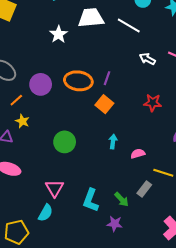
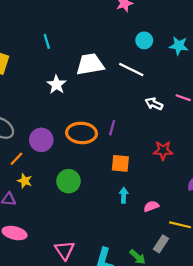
orange square: (104, 104) -> (120, 163), moved, turned -30
green circle: (65, 142) -> (68, 181), moved

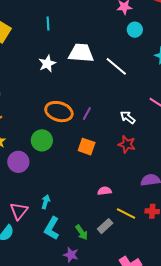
cyan circle: (144, 40) -> (135, 30), moved
white arrow: (154, 104) -> (128, 117), moved
purple circle: (41, 140) -> (18, 162), moved
green circle: (68, 181) -> (42, 140), moved
cyan arrow: (124, 195) -> (46, 202), moved

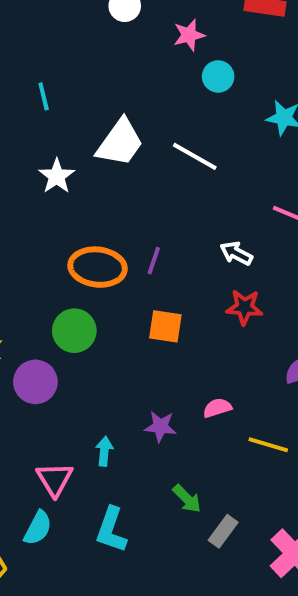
white trapezoid: (81, 53) -> (120, 143), turned 132
gray rectangle: (105, 226) -> (223, 531), moved
cyan L-shape: (52, 228) -> (111, 530), moved
purple star: (71, 255) -> (160, 427), moved

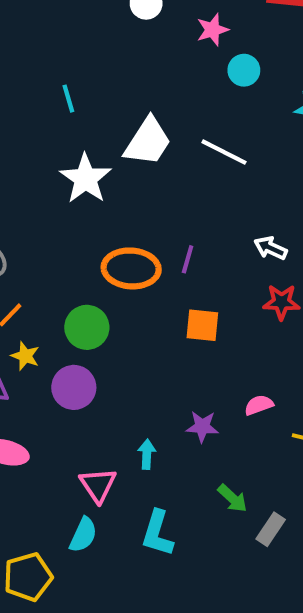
white star: (57, 176) -> (86, 179), size x1.4
green circle: (74, 331) -> (87, 327), moved

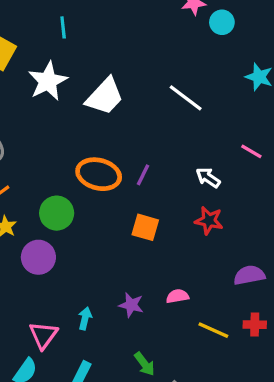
cyan circle: (244, 70) -> (222, 22), moved
cyan line: (68, 99) -> (63, 27), moved
white trapezoid: (148, 142) -> (105, 96), moved
white star: (86, 179) -> (48, 81), moved

